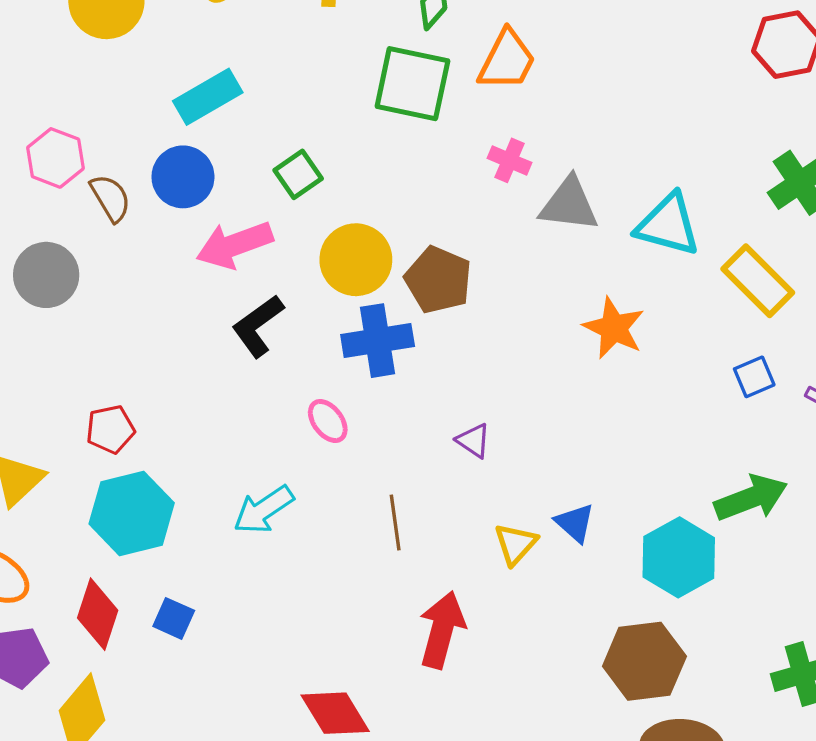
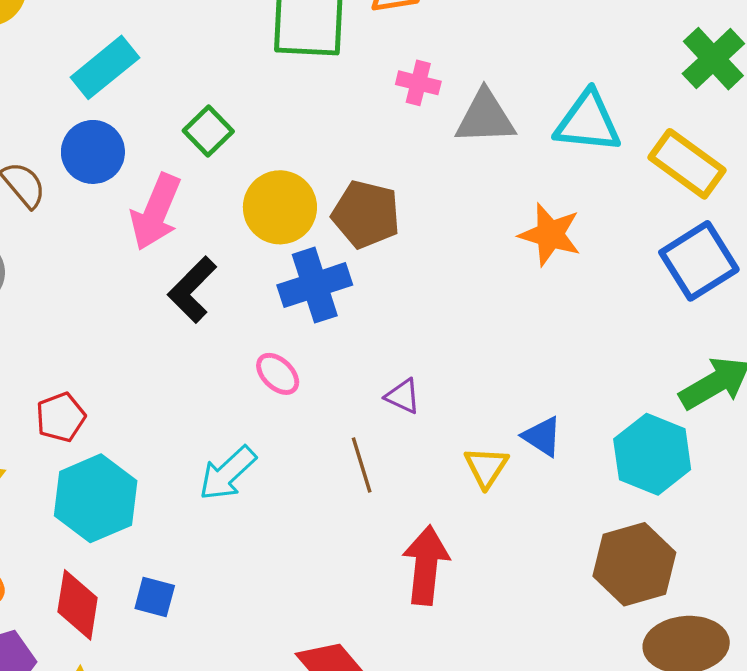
pink arrow: (235, 245) -> (156, 212), turned -38
blue square: (754, 377) -> (699, 261), size x1.8
purple triangle: (473, 441) -> (403, 396), moved

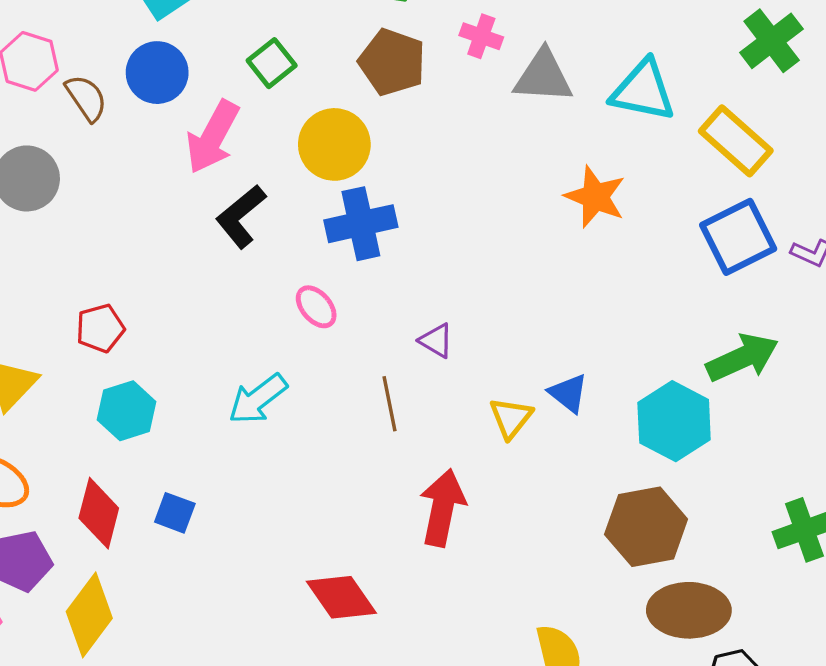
brown pentagon: (366, 214) -> (392, 62), moved
cyan hexagon: (96, 498) -> (127, 411), size x0.7

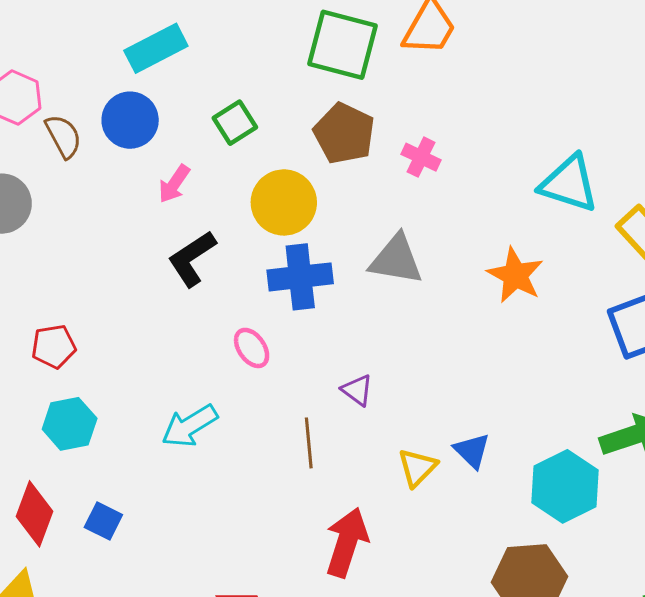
pink cross: (481, 36) -> (421, 157), moved
gray triangle: (543, 76) -> (396, 260), moved
pink arrow: (213, 137) -> (174, 184), size x0.6

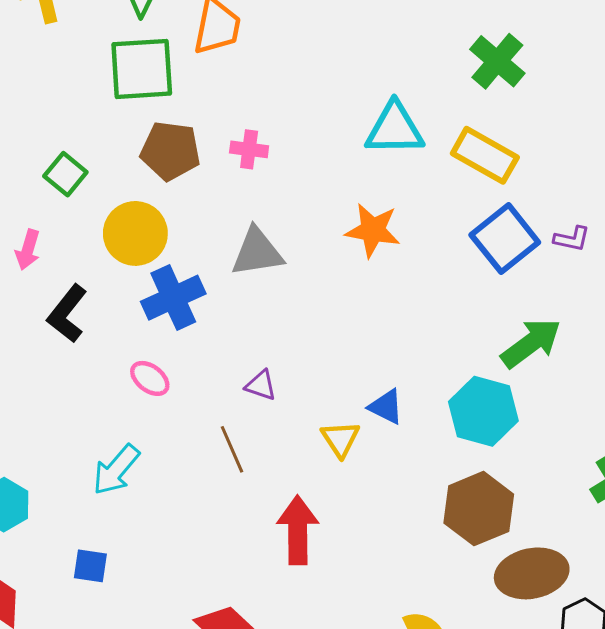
blue square: (103, 521) -> (90, 566), moved

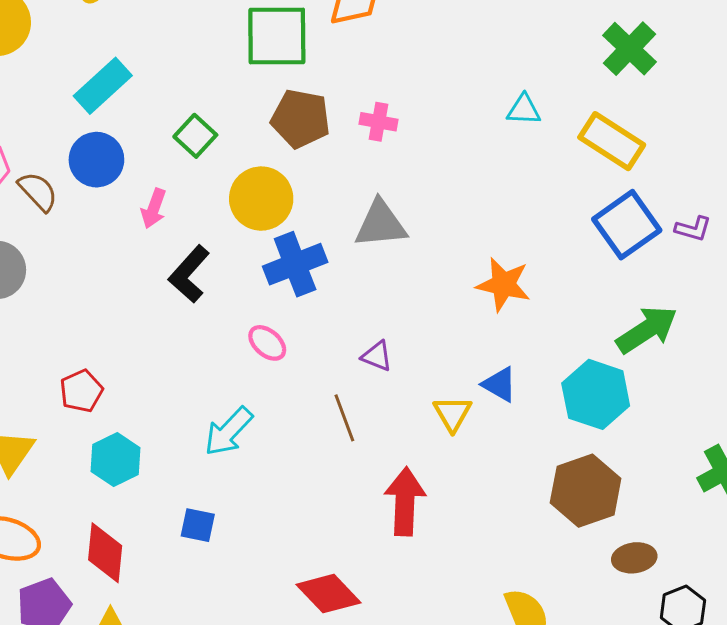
cyan triangle: (395, 129) -> (524, 110), size x0.6
orange star: (373, 230) -> (503, 284), moved
brown ellipse: (532, 573) -> (634, 558), size x0.6

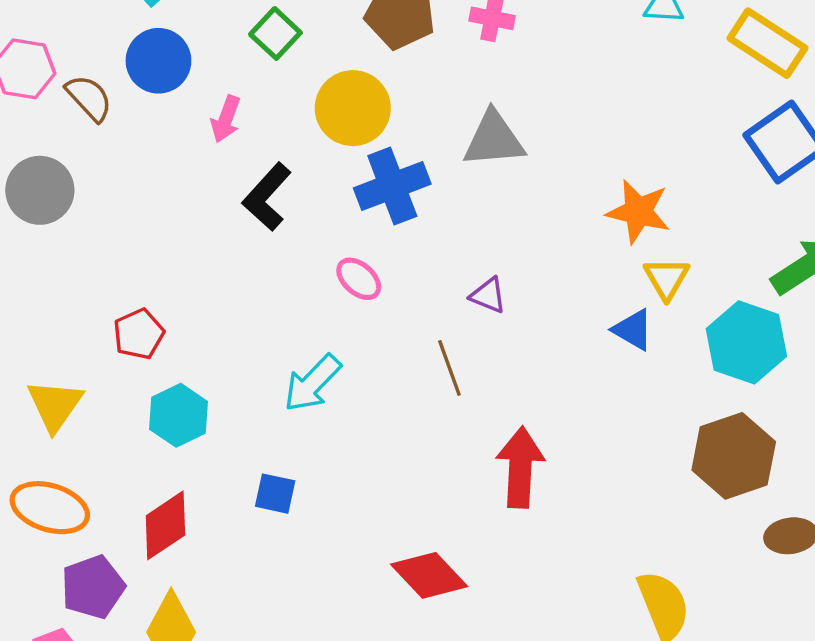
yellow triangle: (452, 414) -> (667, 278), moved
red diamond: (105, 553) -> (165, 525), turned 50

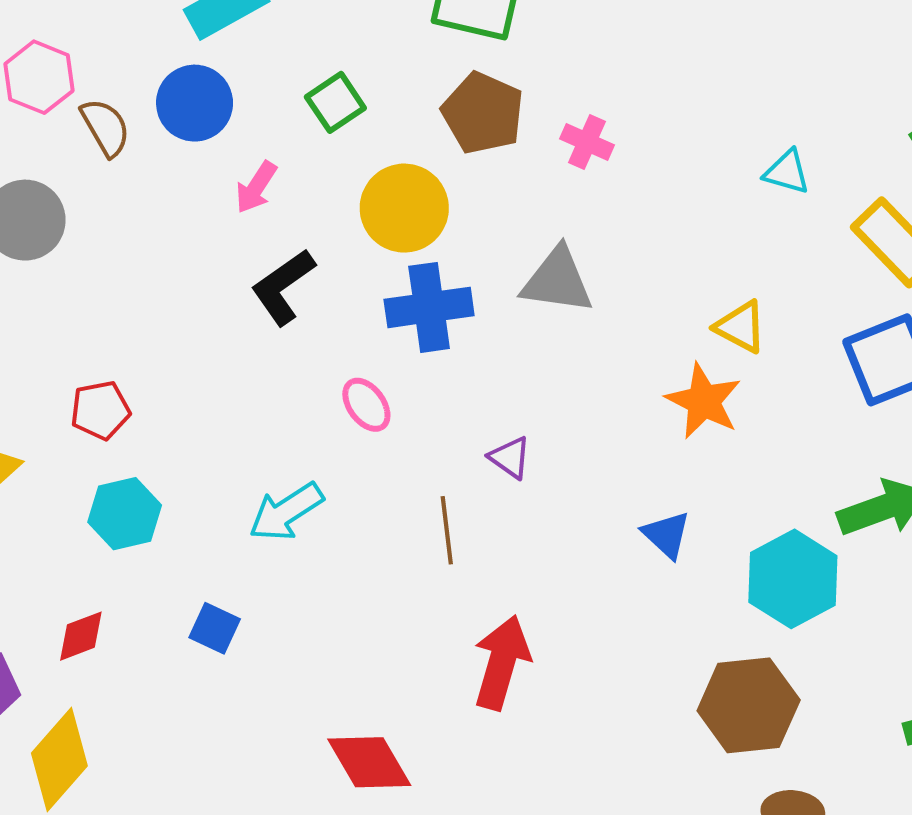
yellow triangle: (667, 278) -> (741, 327), moved, turned -45
red diamond: (165, 525) -> (81, 636), size x0.7

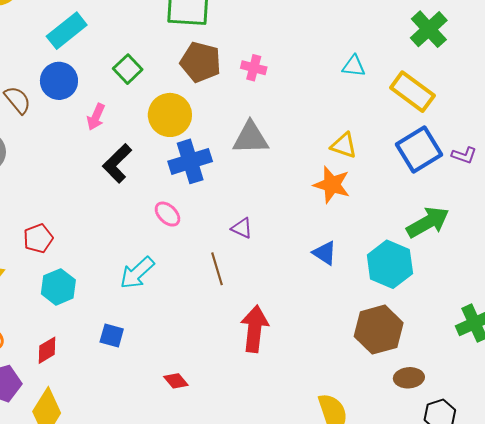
red diamond: (369, 762) -> (176, 381), moved, size x0.6

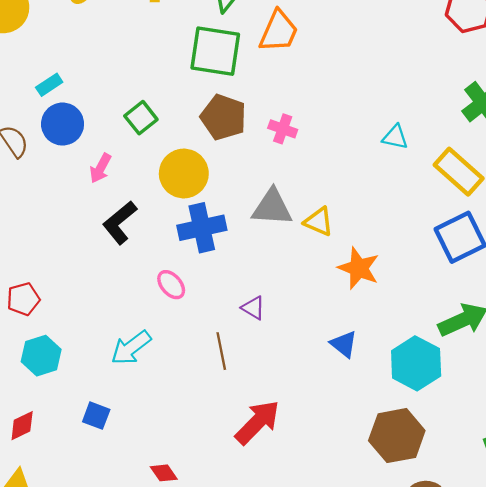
cyan rectangle: (67, 31) -> (49, 85), moved, size x0.6
yellow triangle: (344, 145) -> (319, 222), moved
red arrow: (255, 329) -> (257, 422), turned 33

